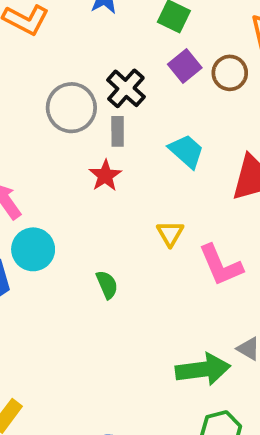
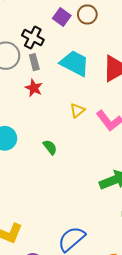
cyan trapezoid: (186, 151) -> (75, 63), size x1.4
yellow triangle: (170, 233) -> (77, 110), turned 35

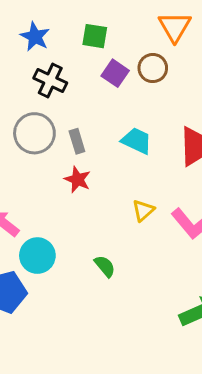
black cross: (33, 37) -> (50, 81), moved
cyan trapezoid: (75, 63) -> (137, 141), size x0.7

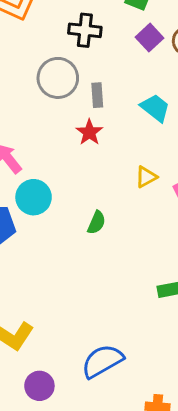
black cross: (50, 81) -> (85, 30), turned -32
green semicircle: (105, 266) -> (97, 223), turned 50

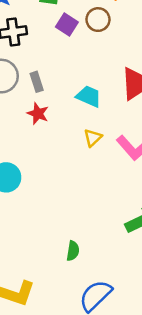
cyan trapezoid: (155, 108) -> (89, 96), moved
green semicircle: (97, 223) -> (73, 251), moved

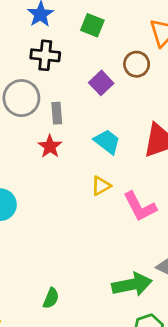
purple square: (67, 25) -> (101, 83), moved

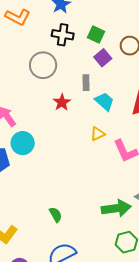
green square: (92, 25) -> (96, 35), moved
gray rectangle: (57, 113) -> (86, 83), moved
green semicircle: (51, 298) -> (56, 215), turned -56

